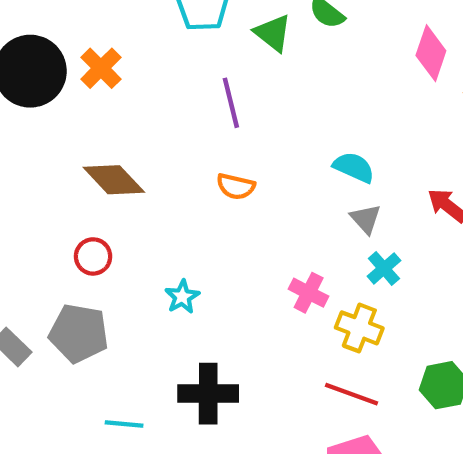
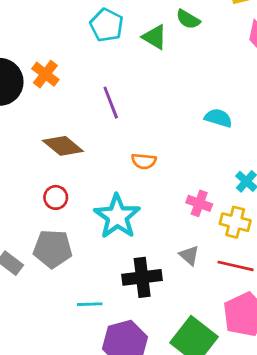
purple line: (231, 103) -> (111, 103), moved
orange semicircle: (236, 186) -> (144, 161), moved
gray triangle: (366, 219) -> (189, 255), moved
cyan star: (182, 297) -> (117, 216), size x2.0

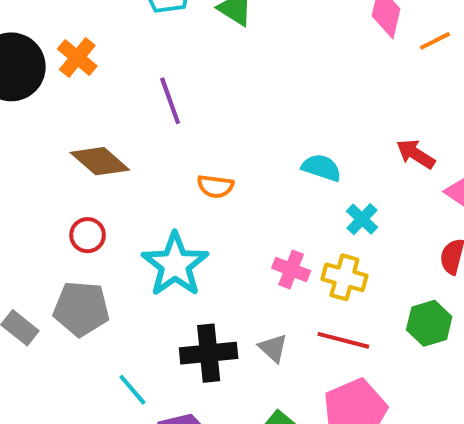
cyan semicircle: (218, 118) -> (321, 168), moved
pink cross: (199, 203) -> (291, 269), moved
gray triangle: (189, 255) -> (273, 348), moved
cyan line: (90, 304) -> (132, 390), turned 50

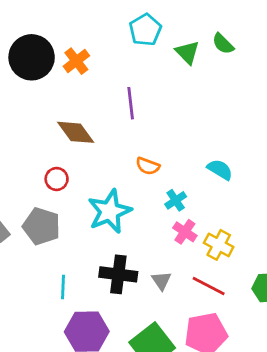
cyan cross: (362, 219) -> (176, 200), moved
cyan line: (132, 390) -> (63, 287), turned 30

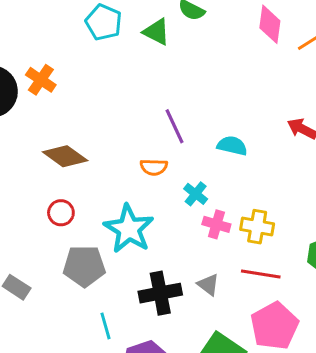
purple line: (131, 103) -> (175, 126), moved
gray pentagon: (42, 226) -> (84, 266), moved

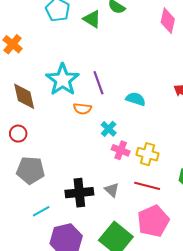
brown diamond: (65, 156) -> (24, 96), turned 36
cyan star: (129, 229) -> (63, 80), moved
cyan line: (105, 326) -> (41, 211), turned 72

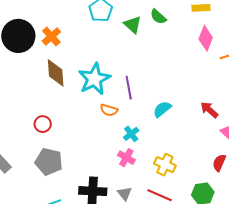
brown diamond: (24, 96) -> (56, 73), moved
cyan semicircle: (136, 99) -> (162, 109), turned -66
pink cross: (121, 150) -> (126, 158), moved

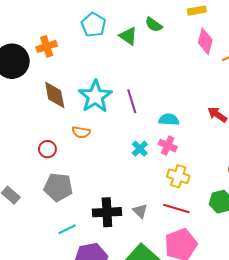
orange cross: (51, 36) -> (47, 46), moved, turned 30
cyan semicircle: (162, 109) -> (169, 120), turned 48
orange semicircle: (109, 110) -> (81, 132), moved
pink cross: (126, 158) -> (168, 146), moved

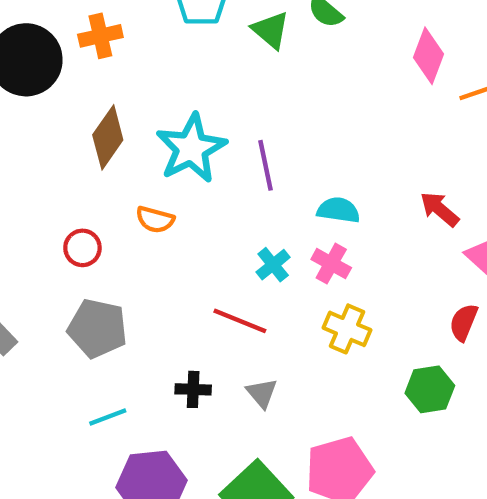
brown diamond: (55, 95) -> (108, 137), turned 40
red line: (176, 208) -> (240, 321), moved
black cross: (107, 212) -> (193, 389), size x0.6

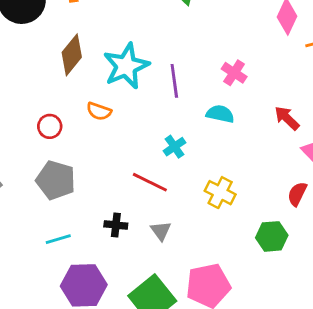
pink cross: (331, 264) -> (234, 73), moved

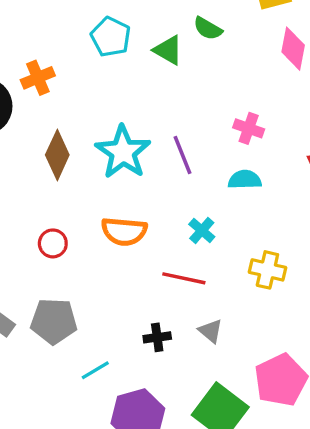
orange semicircle: (99, 111) -> (124, 231), moved, size x1.5
gray pentagon: (56, 180) -> (54, 321), moved

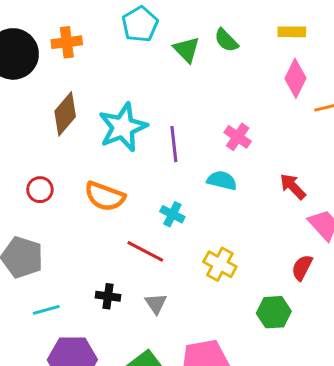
cyan cross: (202, 230) -> (172, 214), turned -30

